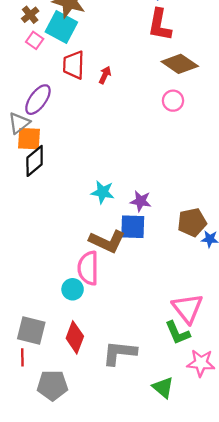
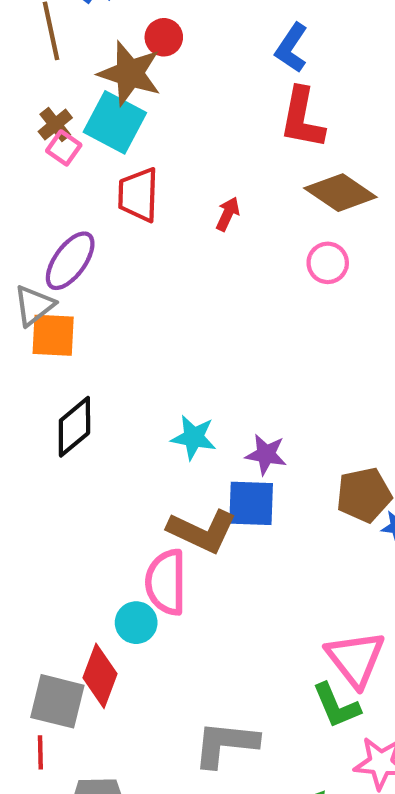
brown cross: (30, 15) -> (55, 125), moved
red arrow: (105, 75) -> (228, 214), moved
black diamond: (35, 161) -> (74, 427), moved
red diamond: (75, 337) -> (100, 676), moved

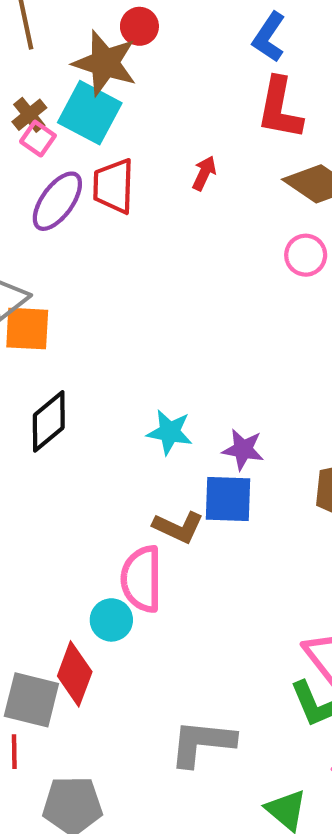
red arrow: (228, 214) -> (204, 173), moved
purple ellipse: (70, 261) -> (57, 201), moved
brown L-shape: (202, 531) -> (178, 527), size x0.7

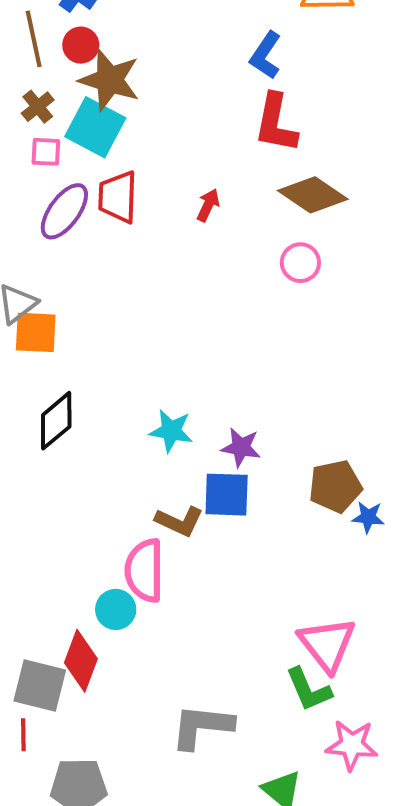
red circle: (139, 26) -> (81, 45), moved
brown cross: (29, 115) -> (38, 107), moved
pink square: (38, 139) -> (46, 152), turned -32
red arrow: (204, 173) -> (208, 205), moved

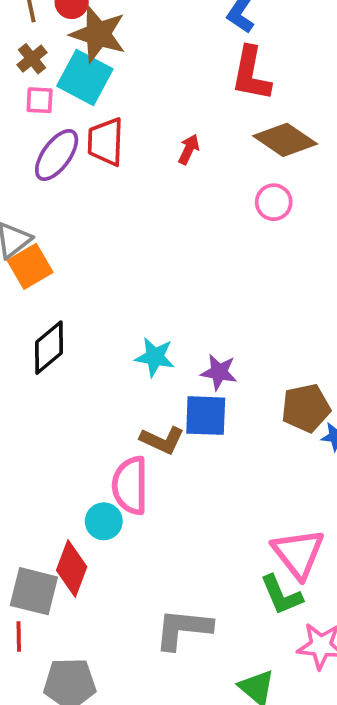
orange square: (36, 332) -> (30, 266), turned -33

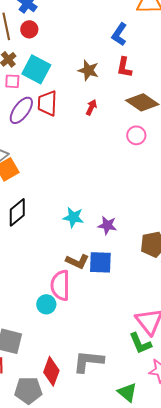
brown star: (98, 34) -> (88, 70), moved, size x0.7
red L-shape: (251, 74) -> (124, 67), size x0.7
blue square: (206, 416) -> (100, 262), moved
red diamond: (72, 569) -> (51, 371), moved

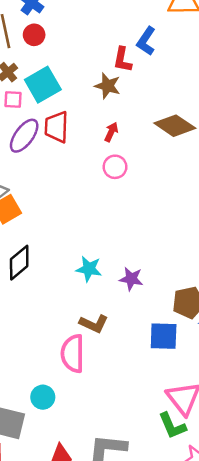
red L-shape: (124, 67) -> (122, 60), moved
cyan square: (36, 69) -> (43, 85), turned 32
pink circle: (136, 135) -> (115, 167), moved
blue square: (100, 262) -> (164, 336), moved
cyan circle: (46, 304) -> (43, 397), moved

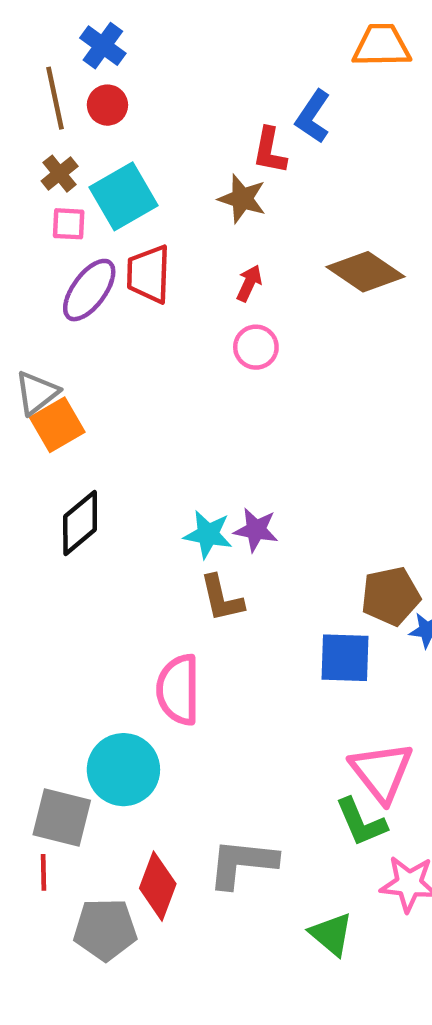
purple star: (131, 279) -> (256, 530), moved
brown L-shape: (94, 324) -> (222, 598), moved, turned 52
cyan circle: (43, 397) -> (123, 770), size x1.6

